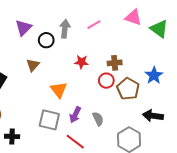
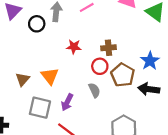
brown triangle: (33, 65) -> (23, 79), moved
black arrow: (153, 116) -> (149, 89), moved
gray semicircle: (98, 119) -> (94, 90), moved

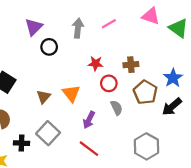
black circle: (37, 24) -> (49, 47), moved
red circle: (100, 66) -> (109, 83), moved
black arrow: (149, 89) -> (172, 107), turned -48
gray square: (40, 108) -> (48, 133), moved, turned 30

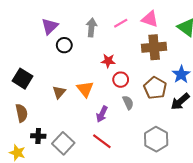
pink triangle: (151, 16) -> (150, 19), moved
brown cross: (131, 65) -> (154, 47), moved, size x1.6
gray square: (48, 133) -> (63, 143), moved

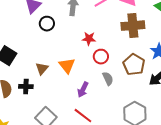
black cross: (38, 136) -> (26, 87), moved

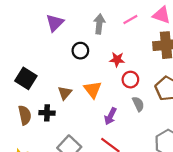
black circle: (47, 24) -> (80, 51), moved

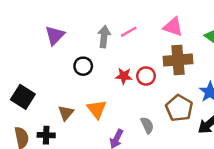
pink line: (130, 19) -> (129, 32), moved
red circle: (130, 80) -> (146, 76), moved

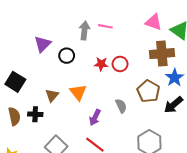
pink triangle: (173, 27) -> (154, 22), moved
pink line: (129, 32) -> (105, 26), turned 40
purple triangle: (55, 35) -> (43, 44), moved
brown cross: (178, 60) -> (162, 54), moved

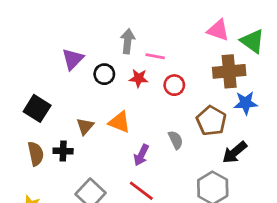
pink line: (105, 26) -> (155, 56), moved
red star: (101, 64) -> (139, 78), moved
blue star: (174, 78) -> (246, 103), turned 30
orange triangle: (78, 92) -> (119, 122), turned -30
black arrow: (173, 105) -> (235, 152), moved

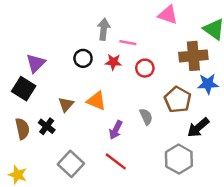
pink triangle: (218, 30) -> (168, 15), moved
purple triangle: (73, 59) -> (36, 63), moved
black cross: (63, 151) -> (47, 126), turned 35

